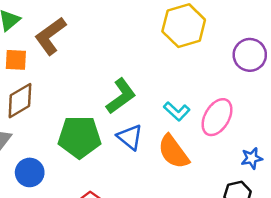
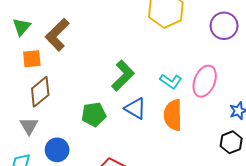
green pentagon: (79, 137) -> (94, 114), size x0.7
orange semicircle: (173, 152) -> (173, 115), turned 44

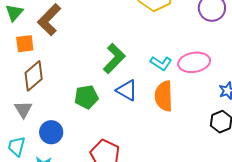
pink ellipse: (205, 81) -> (194, 62), turned 60

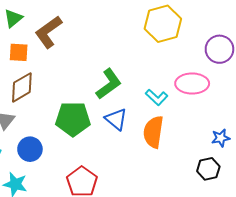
pink ellipse: (194, 62) -> (192, 84), moved
green pentagon: (86, 97) -> (73, 119), size x1.4

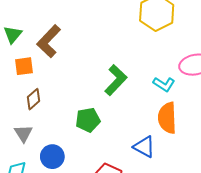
brown diamond: (22, 87) -> (33, 99), size x0.7
green pentagon: (73, 119) -> (88, 120), size x0.7
blue triangle: (116, 119) -> (144, 147), moved

